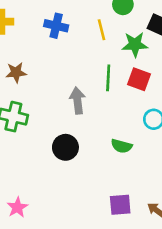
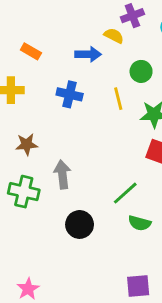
green line: (108, 78) -> (125, 193), moved, turned 45
gray arrow: (77, 101) -> (62, 174), moved

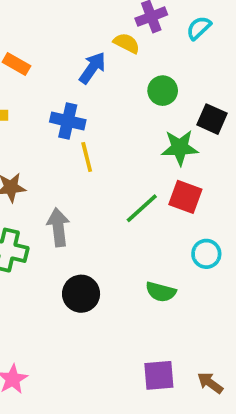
blue arrow: (88, 54) -> (92, 68), turned -55
yellow line: (118, 99) -> (87, 157), moved
green line: (125, 193) -> (142, 208), moved

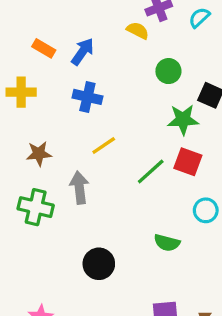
blue arrow: (92, 68) -> (83, 52), moved
yellow line: (87, 157) -> (104, 146), moved, turned 70
black circle: (81, 294) -> (99, 264), moved

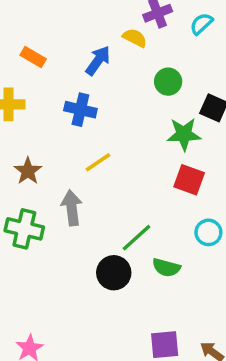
blue arrow: (83, 52) -> (98, 61), moved
brown star: (39, 154) -> (28, 171), turned -30
green line: (151, 171) -> (137, 238), moved
black circle: (99, 264) -> (114, 273), moved

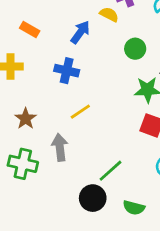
green semicircle: (166, 267) -> (134, 208), moved

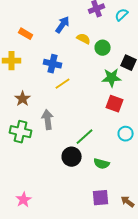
yellow semicircle: (109, 14) -> (84, 39), moved
blue arrow: (80, 32) -> (63, 25), moved
yellow line: (80, 112) -> (63, 84), moved

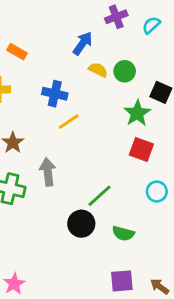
blue arrow: (63, 25) -> (83, 43), moved
yellow semicircle: (84, 39) -> (98, 70), moved
green star: (112, 78) -> (137, 113), turned -30

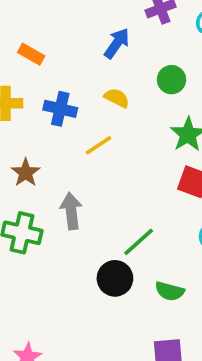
yellow semicircle: (98, 70) -> (117, 98), moved
blue cross: (55, 94) -> (60, 109), moved

